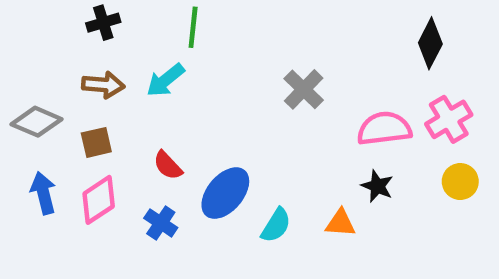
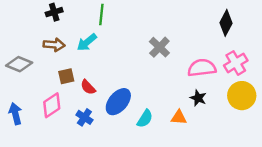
brown square: (96, 142) -> (66, 76), moved
yellow circle: (460, 182) -> (242, 96), size x1.5
blue arrow: (43, 193) -> (15, 114), moved

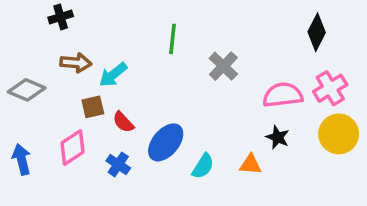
black cross: (54, 12) -> (61, 17), moved
green line: (101, 14) -> (172, 39), moved
cyan arrow: (87, 42) -> (113, 75), moved

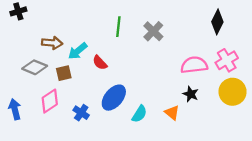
black cross: (61, 17) -> (18, 11), moved
gray cross: (223, 66) -> (153, 31), moved
gray diamond: (27, 90) -> (35, 67), moved
red semicircle: (123, 122) -> (100, 63), moved
orange triangle: (250, 164) -> (172, 113), turned 35

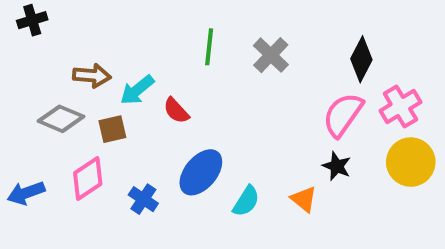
black diamond: (217, 22) -> (361, 59), moved
pink semicircle: (194, 65) -> (343, 115), turned -48
blue arrow: (15, 109) -> (26, 193), turned -96

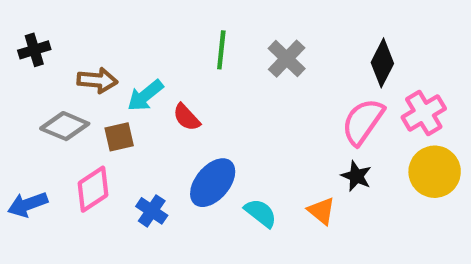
black cross: (32, 20) -> (34, 50), moved
cyan semicircle: (246, 201) -> (261, 213), turned -84

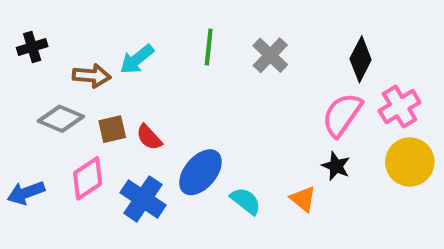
cyan arrow: (145, 96) -> (137, 59), moved
red semicircle: (187, 117) -> (149, 137), moved
blue cross: (152, 211) -> (143, 199), size x1.5

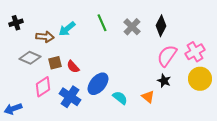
green line: (209, 47) -> (102, 23), turned -30
black diamond: (361, 59) -> (161, 26), moved
blue arrow: (26, 193) -> (13, 109), moved

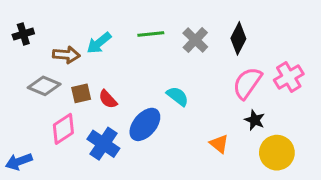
green line: (102, 23) -> (151, 34), turned -72
yellow circle: (200, 79) -> (277, 153), moved
black star: (164, 81) -> (255, 120), moved
cyan semicircle: (120, 98) -> (178, 96), moved

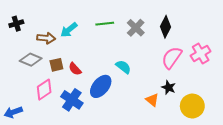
black star: (255, 120) -> (169, 87), moved

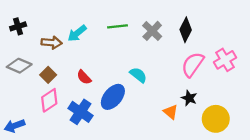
gray diamond: (31, 60) -> (19, 66), moved
brown square: (56, 65) -> (48, 75), moved, turned -32

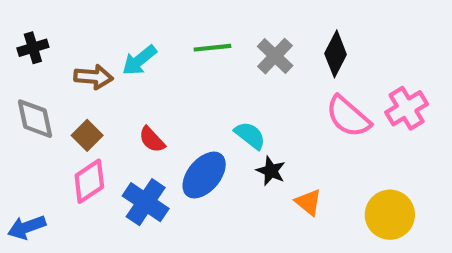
pink semicircle: (193, 65) -> (348, 117), turned -84
gray diamond: (19, 66) -> (35, 119), turned 55
black star: (189, 98) -> (271, 171), moved

